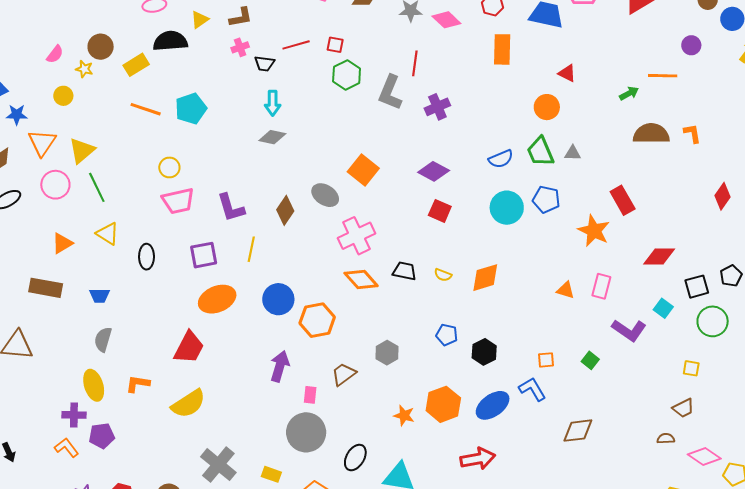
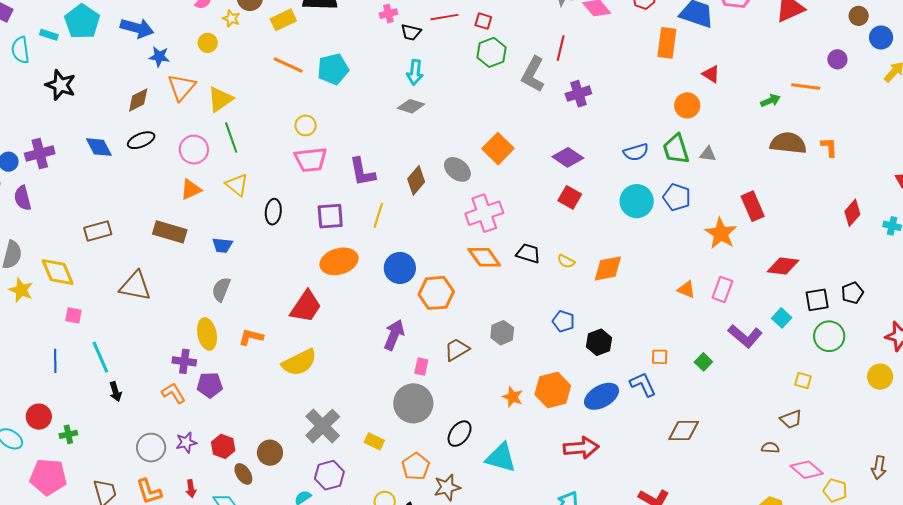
orange rectangle: (502, 49) -> (667, 43), moved
pink circle: (55, 185) -> (194, 150), moved

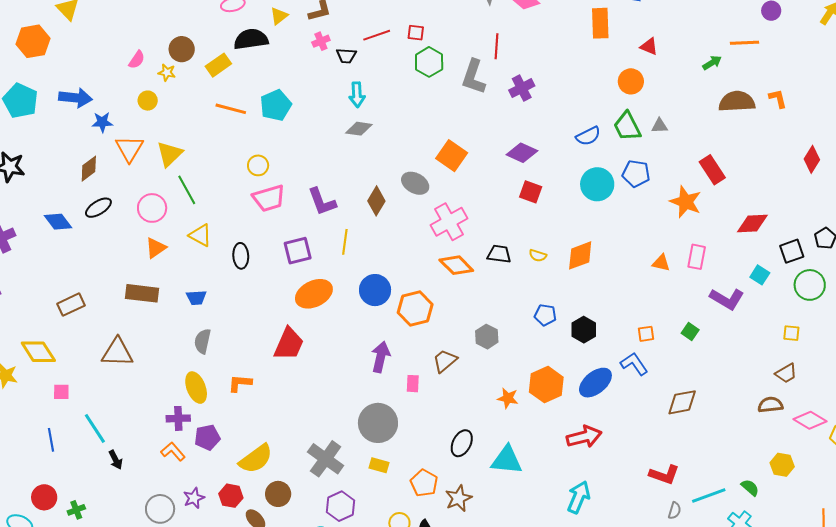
yellow semicircle: (299, 362) -> (256, 459), moved
gray circle: (413, 403) -> (378, 423), moved
brown semicircle: (770, 448) -> (770, 405), size x1.4

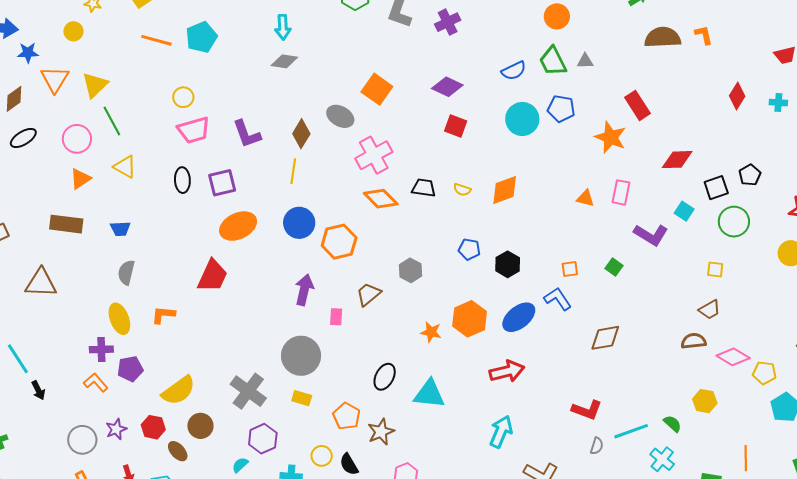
yellow line: (345, 242) -> (293, 171), moved
black ellipse: (241, 256) -> (182, 180), moved

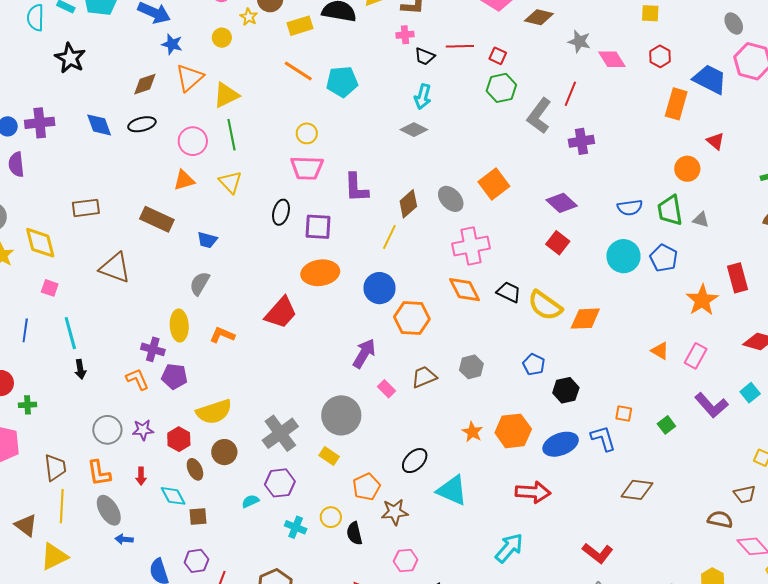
yellow semicircle: (462, 190) -> (545, 305), size x2.0
pink rectangle: (336, 317) -> (386, 389), turned -66

